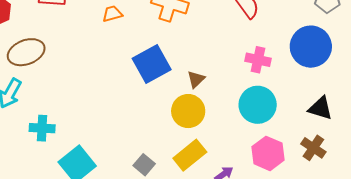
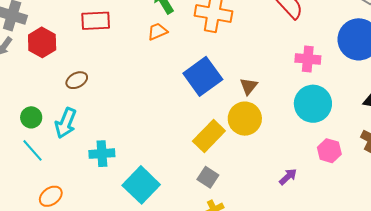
brown ellipse: (26, 52) -> (77, 80), size x0.6
pink hexagon: (268, 153) -> (329, 151), size x0.7
yellow rectangle: (190, 155) -> (209, 136), moved

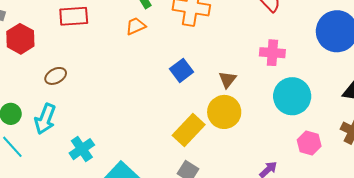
pink cross: (308, 59) -> (272, 53), moved
blue square: (203, 76) -> (182, 70), size x0.6
cyan cross: (102, 154) -> (82, 149), turned -30

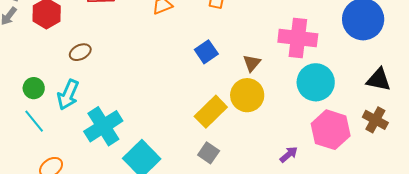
pink cross: (272, 53) -> (298, 38), size x1.5
pink hexagon: (309, 143) -> (331, 130), size x1.6
cyan cross: (82, 149) -> (103, 126), size x1.5

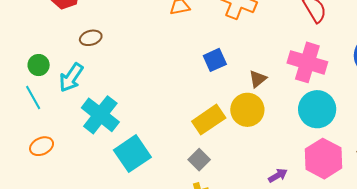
cyan cross: (103, 126) -> (100, 115), turned -30

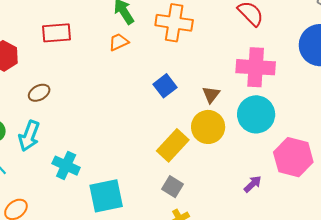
cyan circle: (317, 109) -> (256, 114), moved
cyan cross: (100, 115) -> (66, 166), size x0.7
cyan square: (132, 154) -> (106, 196), turned 36

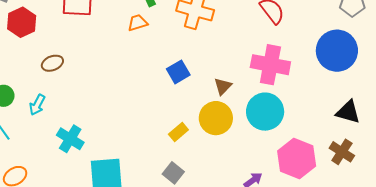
cyan arrow: (29, 136) -> (37, 105), size x0.7
yellow rectangle: (173, 145) -> (178, 132), size x0.6

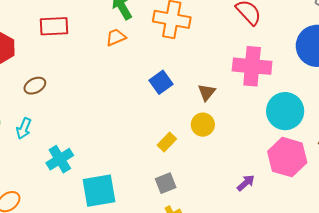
cyan circle: (265, 112) -> (285, 111), moved
yellow circle: (216, 118) -> (203, 125), size x0.7
cyan cross: (70, 139) -> (60, 159), turned 32
gray square: (173, 173) -> (166, 183), turned 35

